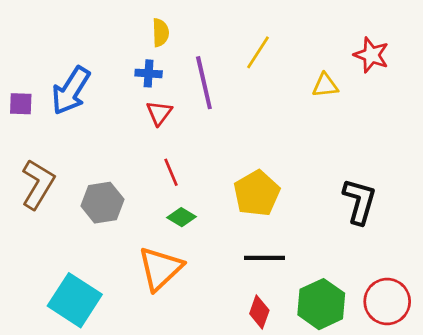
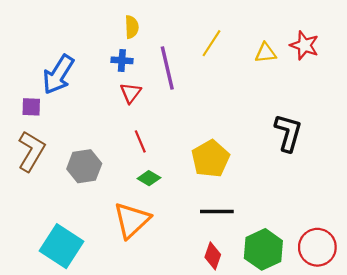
yellow triangle: (325, 85) -> (266, 53), moved
purple square: (21, 104) -> (31, 107), moved
black L-shape: (359, 201) -> (288, 133), moved

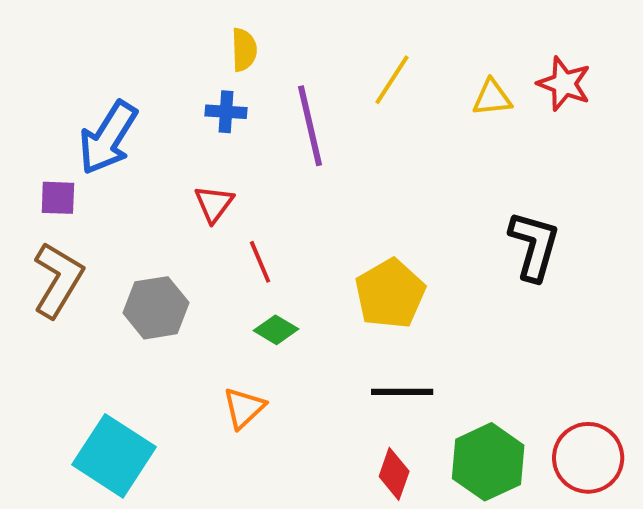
red triangle: (131, 93) -> (214, 204), moved
orange triangle: (132, 220) -> (244, 408), size x0.6

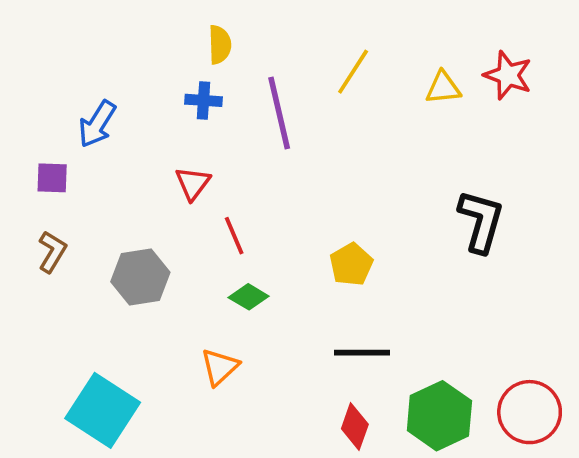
blue arrow: (108, 138) -> (97, 124), size x0.7
brown L-shape: (58, 280) -> (52, 252), size x0.6
yellow pentagon: (390, 294) -> (351, 264), size x0.7

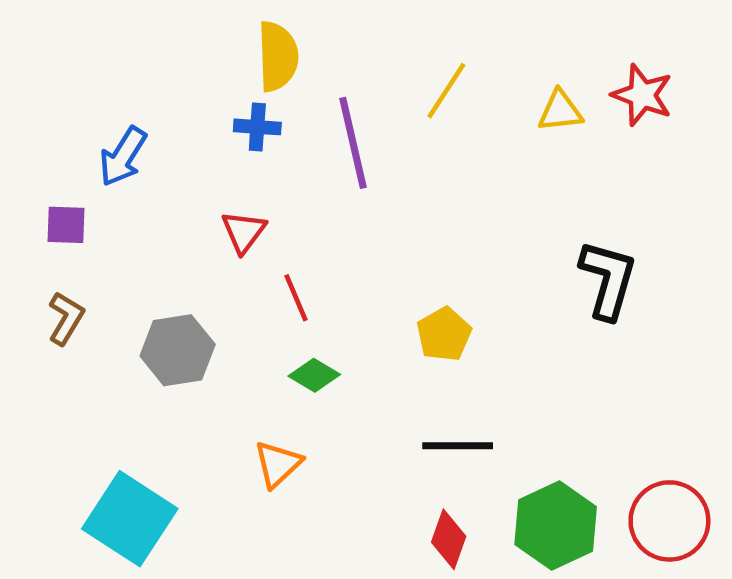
yellow semicircle: (220, 45) -> (278, 56), size x1.4

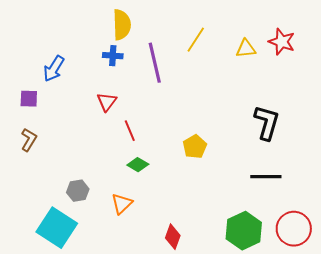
gray hexagon: (178, 350) -> (78, 191), moved, size x0.7
black line: (458, 446) -> (266, 177), moved
red diamond: (449, 539) -> (173, 237), moved

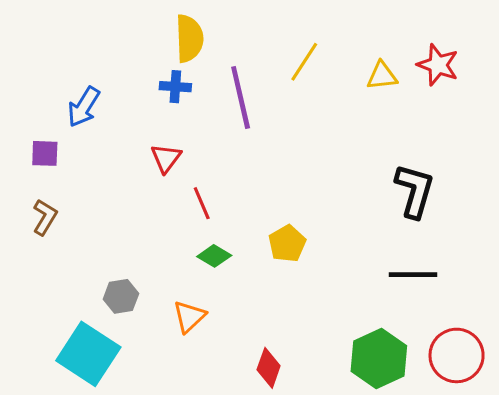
yellow pentagon: (195, 147) -> (287, 244), moved

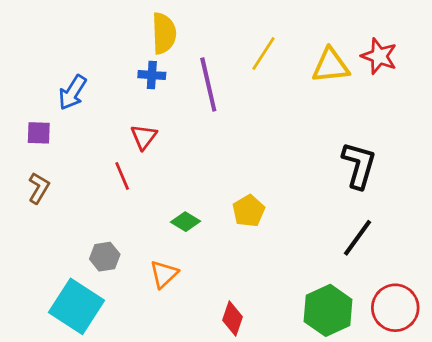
yellow triangle: (382, 76) -> (331, 66), size x1.4
red line: (202, 203) -> (122, 176), moved
black line: (413, 275) -> (358, 238), turned -54

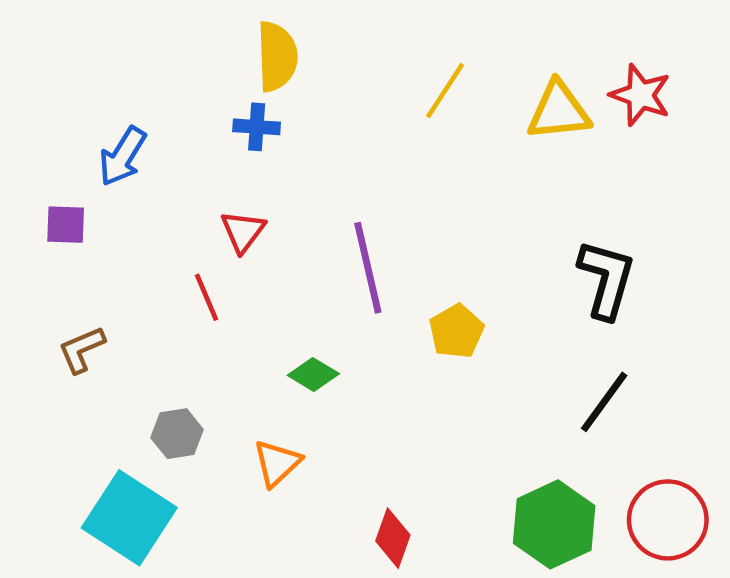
purple line: (208, 84) -> (368, 268), moved
brown L-shape: (39, 188) -> (82, 350), moved, turned -144
yellow pentagon: (249, 211) -> (456, 331), moved

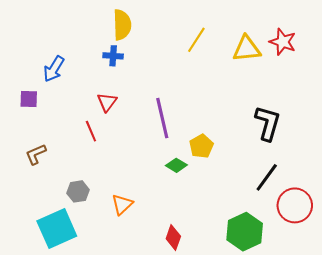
green diamond: (313, 375) -> (176, 165), moved
cyan square: (129, 518) -> (57, 229), turned 33
red circle: (668, 520) -> (295, 205), moved

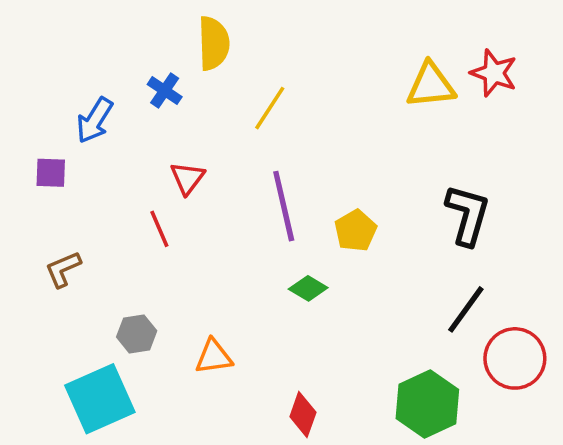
yellow line: (196, 40) -> (270, 108), moved
blue cross: (113, 56) -> (165, 91), moved, turned 30
yellow pentagon: (201, 146) -> (356, 231), moved
orange triangle: (122, 204) -> (214, 357), turned 35

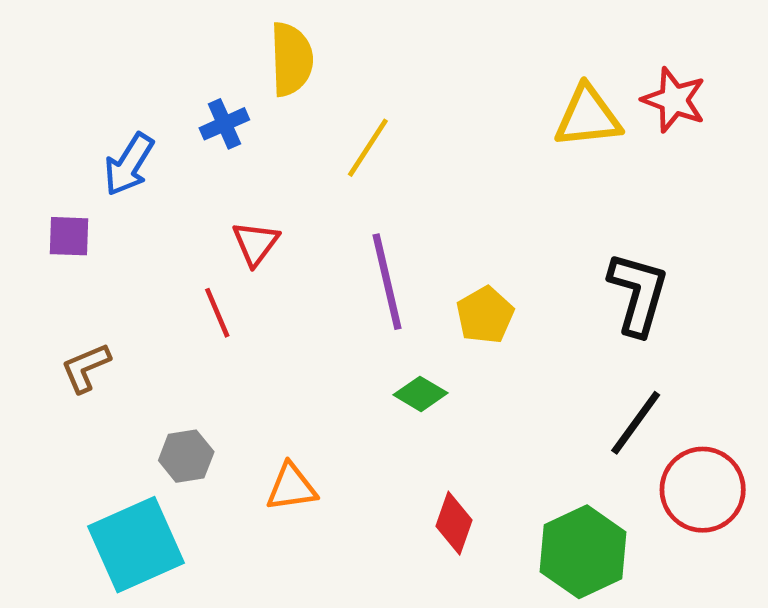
blue cross: (165, 91) -> (224, 124), turned 32
red diamond: (303, 415) -> (454, 523), moved

